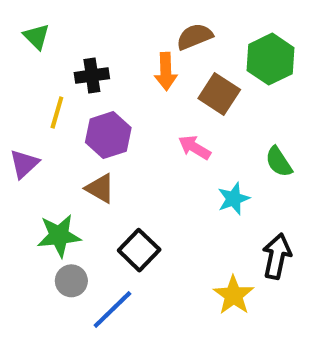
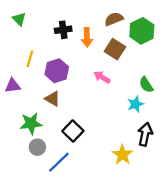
brown semicircle: (195, 37) -> (114, 19), moved
black cross: (92, 76) -> (63, 30), moved
purple triangle: (24, 164) -> (13, 86), turned 35
cyan star: (234, 199) -> (135, 104), moved

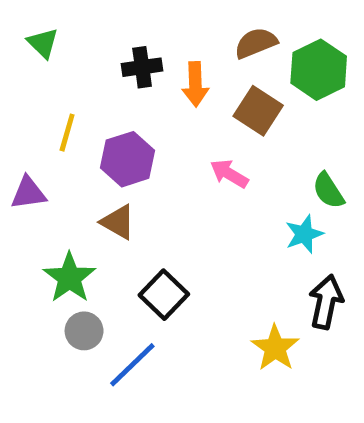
green star: (31, 123) -> (70, 278), turned -30

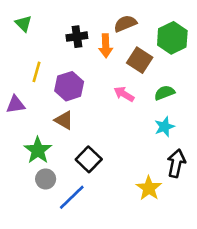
brown semicircle: (256, 43) -> (125, 24), moved
green semicircle: (328, 191) -> (164, 93), moved, turned 102

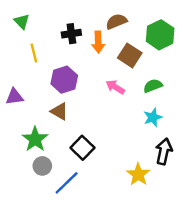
yellow line: (36, 72) -> (34, 53), moved, turned -30

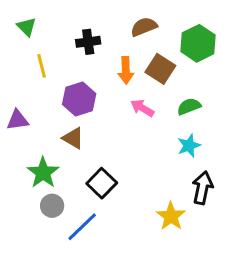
orange arrow: (98, 42) -> (126, 70), moved

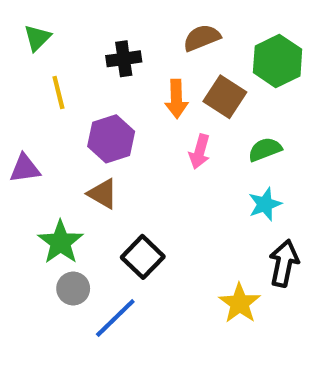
green triangle: (27, 27) -> (37, 38), turned 30
pink arrow: (142, 108) -> (200, 152), turned -105

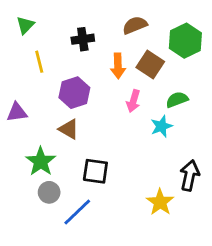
cyan star: (265, 204) -> (161, 126), moved
black square: (143, 257) -> (95, 171), turned -36

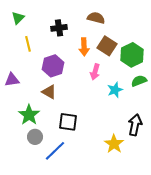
brown semicircle: (135, 25) -> (96, 18), turned 36
green hexagon: (185, 41) -> (132, 55), moved
green semicircle: (177, 100) -> (139, 81), moved

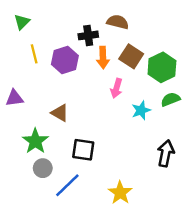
black cross: (59, 28) -> (88, 35), moved
purple hexagon: (53, 66) -> (65, 60), moved
yellow star: (114, 144) -> (120, 193), moved

